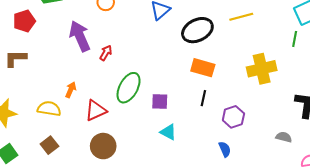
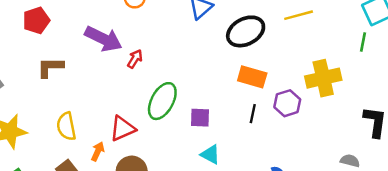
purple arrow: (80, 36) -> (103, 39), turned 140
brown L-shape: (15, 58) -> (50, 67), moved
orange arrow: (71, 90) -> (98, 151), moved
yellow semicircle: (49, 109) -> (66, 126), turned -110
purple hexagon: (233, 117) -> (287, 103), moved

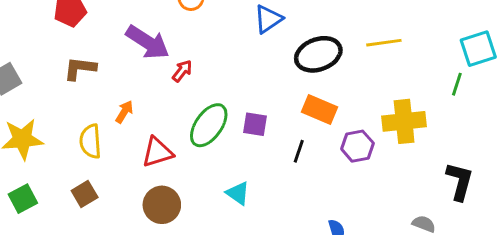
black line: (253, 114) -> (299, 151), moved
purple square: (200, 118) -> (255, 124), moved
orange arrow: (98, 151) -> (124, 112), moved
cyan triangle: (210, 155) -> (238, 193), moved

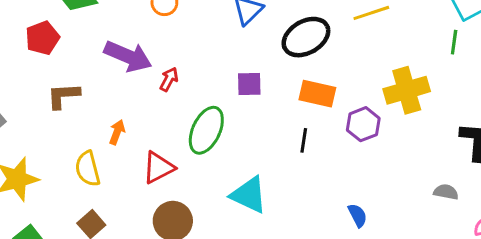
purple square: (255, 124) -> (249, 84), moved
cyan triangle: (238, 193) -> (249, 195), size x1.5

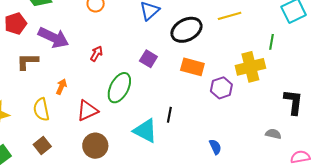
green line: (454, 42) -> (271, 42), moved
purple arrow: (128, 56) -> (53, 38), moved
purple square: (249, 84) -> (148, 59), turned 30
black line: (304, 140) -> (169, 115), moved

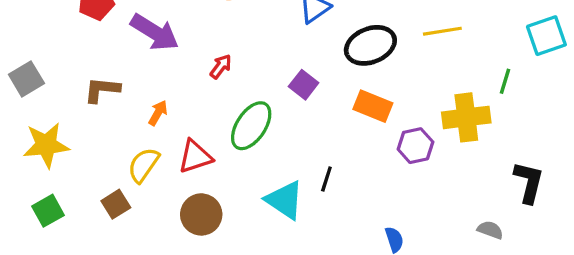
brown L-shape: (27, 62) -> (102, 90), moved
yellow semicircle: (41, 110) -> (143, 165), moved, turned 40

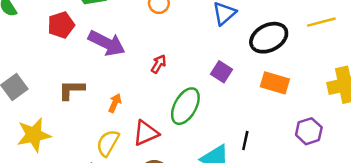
purple hexagon: (415, 146) -> (309, 131), moved

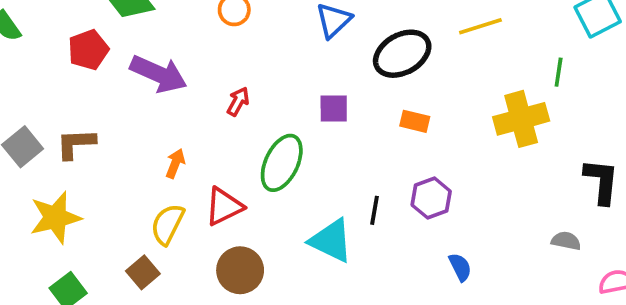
purple square: (222, 72) -> (334, 108), turned -30
orange rectangle: (275, 83) -> (415, 121), size x0.7
brown L-shape: (71, 90) -> (76, 144), moved
purple hexagon: (309, 131) -> (431, 198), moved

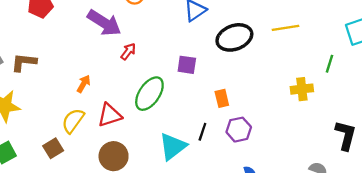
purple arrow: (159, 74) -> (104, 23), moved
yellow cross: (521, 119) -> (302, 89), size x0.7
orange rectangle: (415, 121) -> (222, 98), moved, turned 54
cyan triangle: (331, 241) -> (173, 146), turned 48

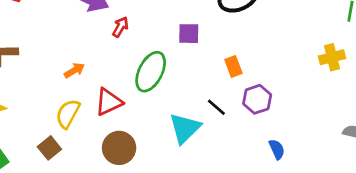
orange arrow: (84, 84) -> (74, 70), turned 36
yellow cross: (302, 89) -> (332, 57), moved
black line: (202, 132) -> (216, 107), turned -60

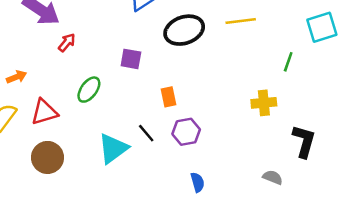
green ellipse: (151, 72) -> (89, 90), size x0.7

